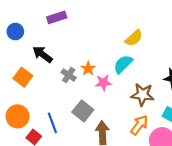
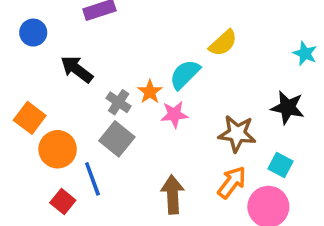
cyan semicircle: (123, 64) -> (185, 74), moved
orange square: (23, 77) -> (30, 118), moved
gray square: (83, 111) -> (117, 139), moved
orange circle: (18, 116) -> (58, 149), moved

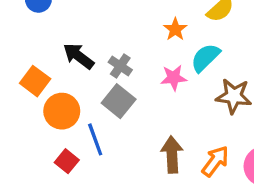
black arrow: (77, 69) -> (78, 56), moved
cyan semicircle: (185, 74) -> (205, 58), moved
orange star: (150, 92) -> (175, 29), moved
orange arrow: (232, 182) -> (215, 161), moved

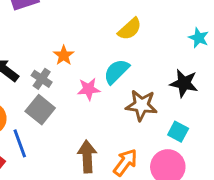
orange star: (175, 29) -> (64, 55), moved

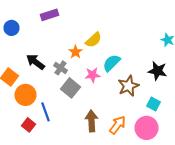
yellow semicircle: (130, 29) -> (94, 40), moved
brown star: (141, 105) -> (128, 86), turned -30
gray square: (40, 110) -> (70, 88), moved

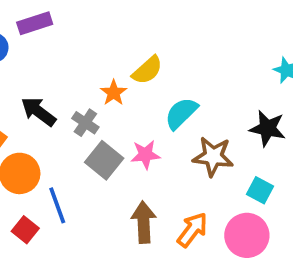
purple rectangle: (50, 15) -> (35, 23), moved
pink star: (92, 75) -> (145, 155), moved
brown star: (128, 86) -> (213, 157), turned 30

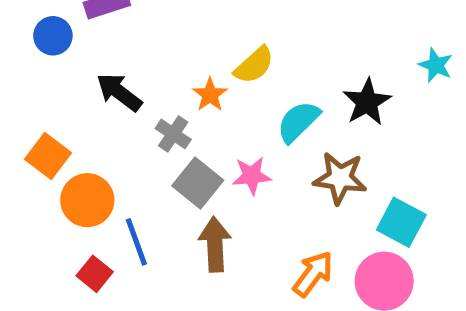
black arrow: (38, 111) -> (119, 92), moved
black star: (268, 128) -> (367, 102), moved, turned 30
cyan square: (260, 190) -> (401, 222), size x1.4
brown arrow: (144, 222) -> (215, 244), moved

